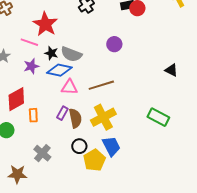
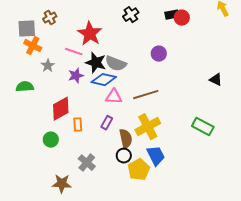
black star: (51, 53) -> (96, 63), size x1.5
brown semicircle: (75, 118) -> (126, 139), moved

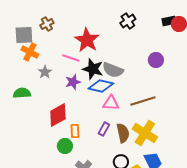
yellow cross: (148, 127) -> (145, 133), turned -30
brown semicircle: (126, 139) -> (123, 133), moved
green circle: (51, 140) -> (65, 146), moved

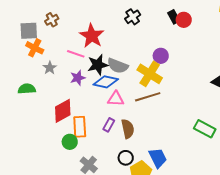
black rectangle: (169, 21) -> (174, 17), turned 72
black star: (93, 69) -> (98, 65), turned -30
orange rectangle: (75, 131) -> (80, 127), size x1.5
yellow cross: (145, 133) -> (150, 74), moved

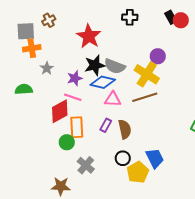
black cross: (133, 17) -> (130, 17), turned 35
orange cross: (35, 48) -> (32, 48), turned -36
pink line: (76, 54) -> (73, 97), moved

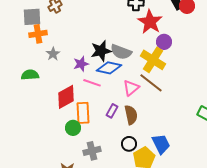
red star: (89, 36) -> (150, 22), moved
pink line: (73, 97) -> (92, 83), moved
brown line: (145, 97) -> (151, 83), turned 55
pink triangle: (113, 99) -> (131, 88), moved, turned -42
gray cross: (86, 165) -> (92, 151), turned 36

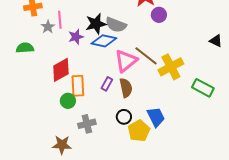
yellow cross: (153, 60) -> (171, 67), moved, turned 30
pink line: (92, 83) -> (60, 20), moved, turned 66
pink triangle: (131, 88) -> (126, 61), size x1.4

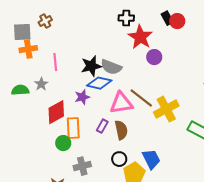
gray star: (48, 27) -> (41, 84), moved
purple star: (76, 37) -> (82, 97), moved
pink triangle: (126, 61) -> (121, 103), turned 30

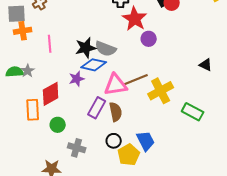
gray star: (41, 84) -> (28, 71), moved
brown line: (141, 98) -> (136, 80), turned -60
purple rectangle: (102, 126) -> (97, 108), size x1.5
orange rectangle: (73, 128) -> (33, 110), moved
gray cross: (82, 166) -> (77, 148), turned 30

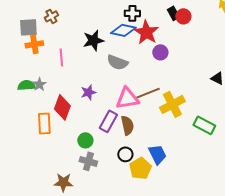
black star: (86, 48) -> (93, 40), moved
blue diamond: (94, 65) -> (123, 30), moved
red diamond: (51, 94) -> (62, 107), turned -40
green circle: (58, 125) -> (85, 140), moved

